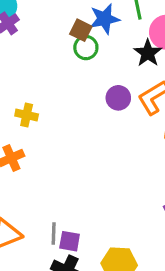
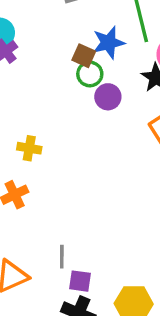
purple circle: (118, 98) -> (108, 97), moved
gray line: (54, 233) -> (62, 257), moved

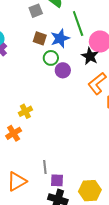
brown square: (84, 56) -> (40, 38), moved
yellow cross: (29, 148) -> (25, 111), moved, turned -32

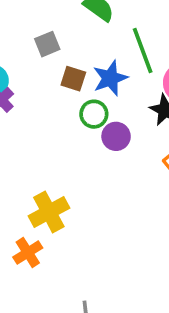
gray square: (36, 11) -> (47, 44), moved
yellow cross: (25, 111) -> (49, 212), size x1.5

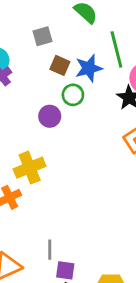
purple circle: (116, 136) -> (50, 116), moved

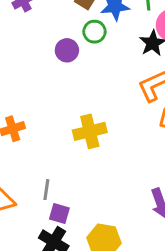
yellow cross: (30, 168) -> (90, 131), moved

